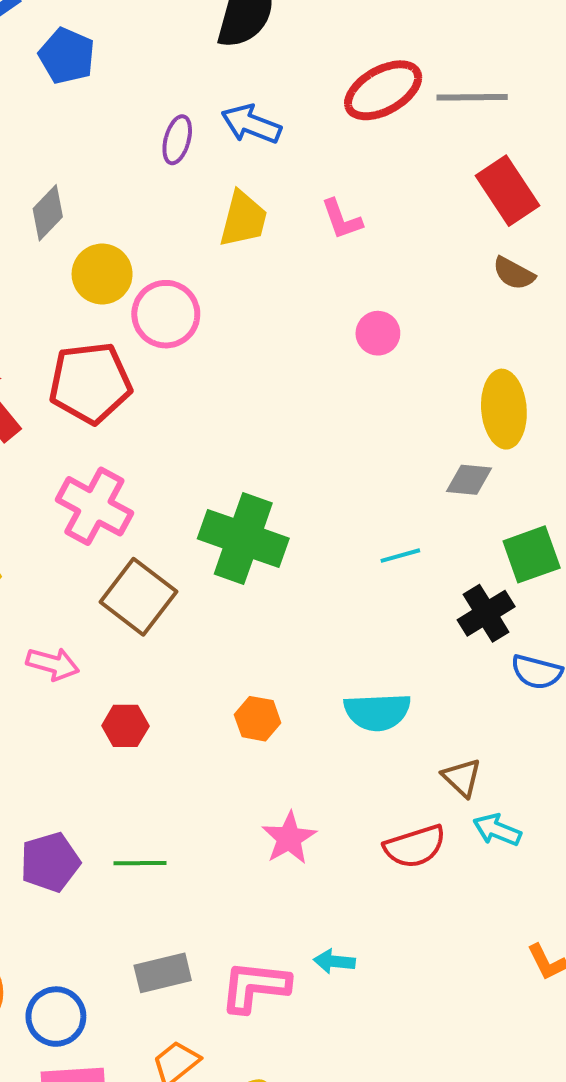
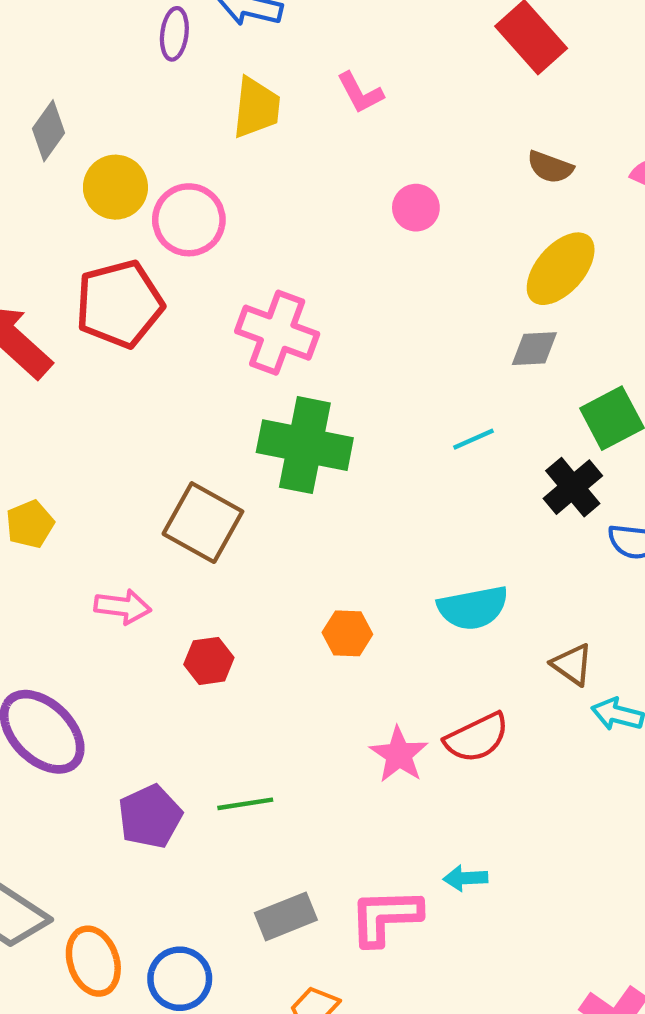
brown semicircle: (514, 273) -> (550, 167), moved
yellow ellipse: (504, 409) -> (561, 269), turned 54
pink cross: (94, 506) -> (277, 333), moved
red semicircle: (415, 846) -> (477, 738), moved

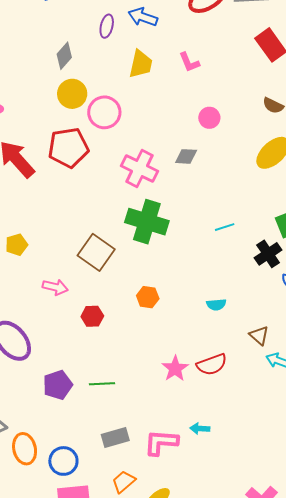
gray diamond: (49, 131) -> (64, 56), moved
gray diamond: (534, 349) -> (186, 156), moved
cyan semicircle: (473, 608) -> (216, 305), size x0.6
orange hexagon: (347, 633) -> (148, 297), moved

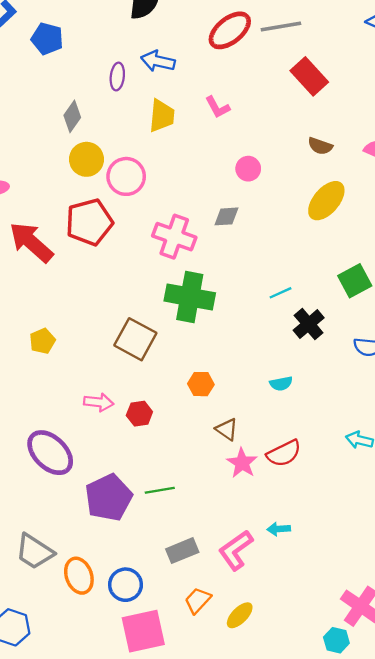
black cross: (268, 254) -> (309, 324), moved
pink arrow: (55, 287) -> (99, 402), moved
brown triangle: (259, 335) -> (227, 429), moved
purple pentagon: (58, 385) -> (109, 498), size x1.4
pink L-shape: (161, 442) -> (236, 550), turned -33

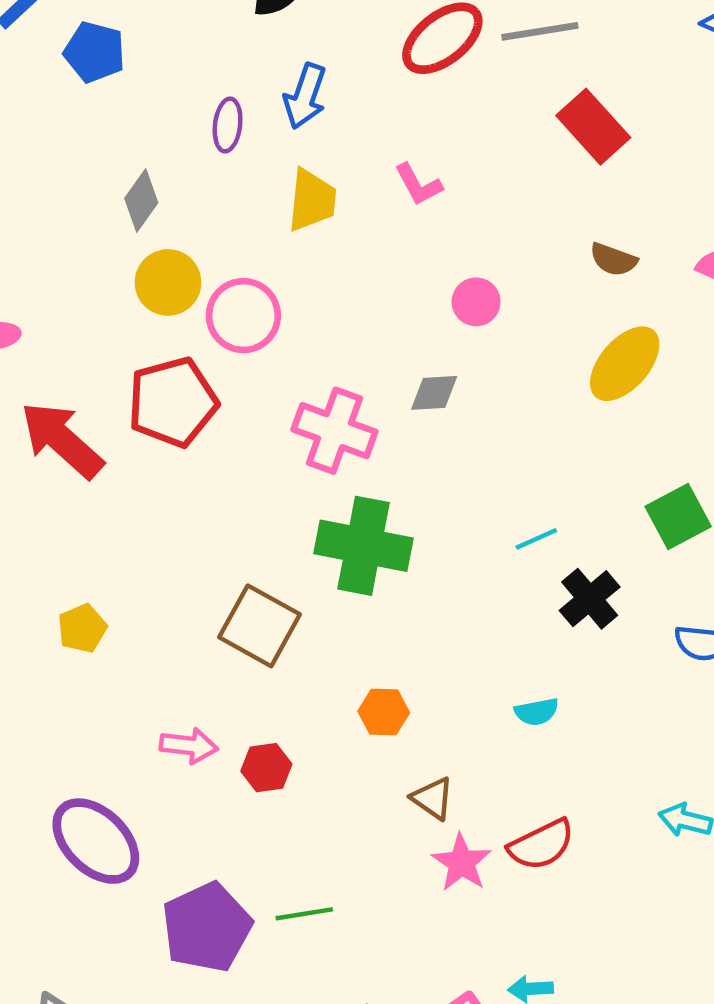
blue arrow: (158, 61) -> (305, 96), turned -84

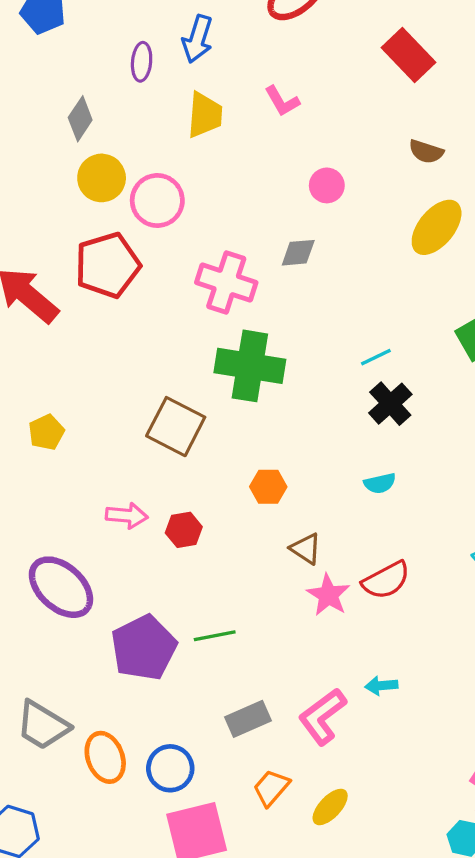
black cross: (590, 599) -> (390, 404), moved

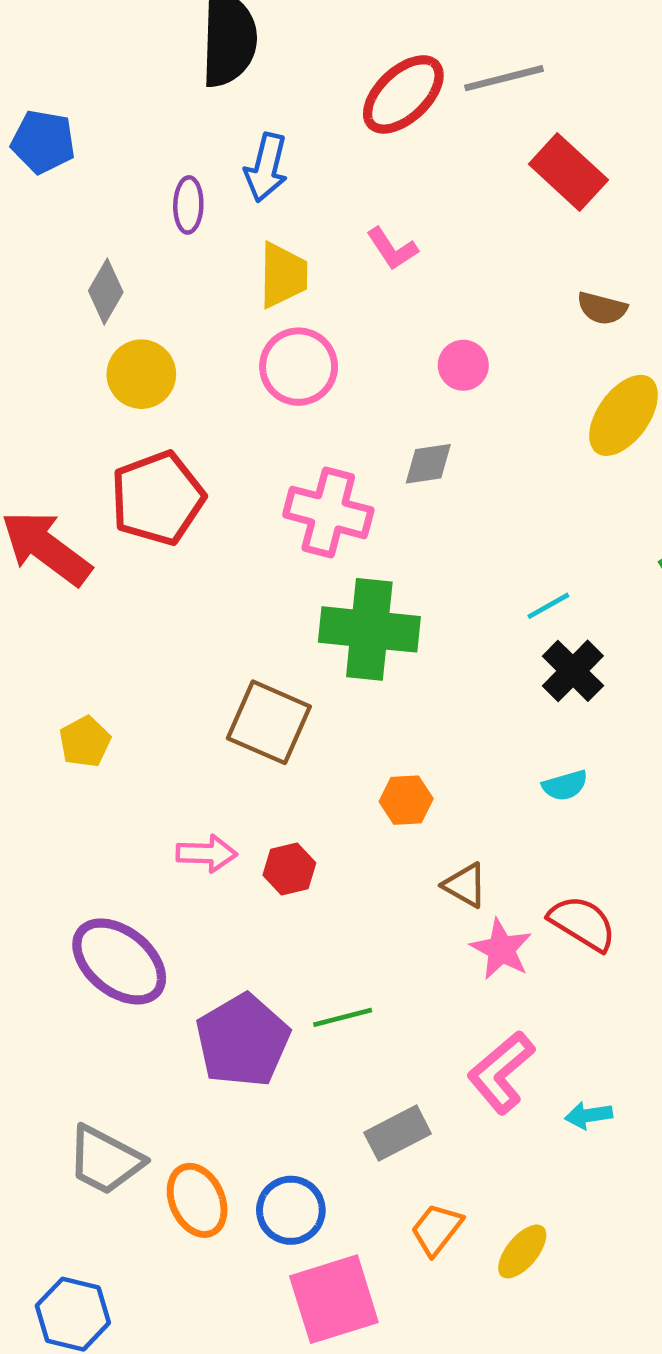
pink circle: (157, 201) -> (299, 367), moved
red semicircle: (386, 580) -> (582, 923), turned -117
cyan arrow: (381, 686) -> (589, 1115), moved
pink L-shape: (322, 717) -> (501, 1072), moved

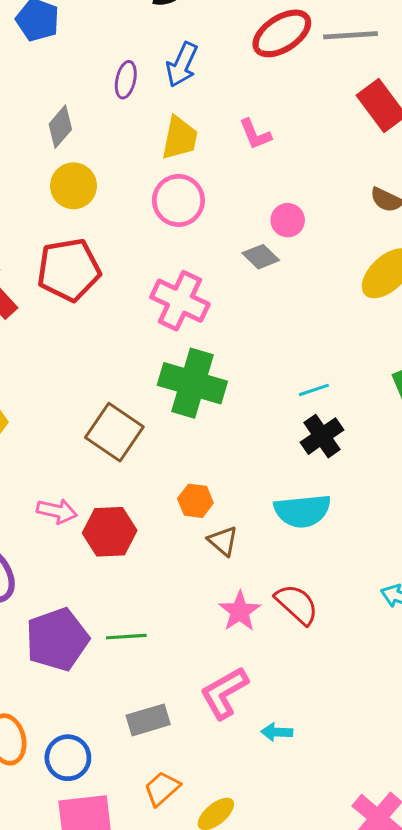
gray diamond: (428, 464) -> (261, 257), moved, turned 42
cyan semicircle: (565, 785) -> (302, 511), size x1.8
red hexagon: (289, 869) -> (110, 532), size x1.5
brown triangle: (465, 885) -> (223, 541), moved

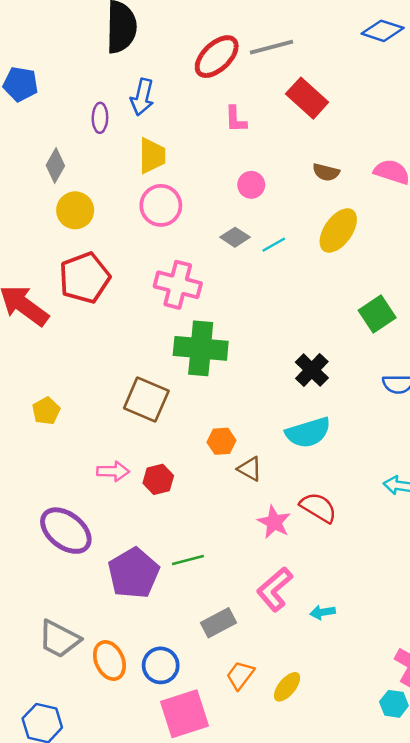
pink L-shape: (255, 134) -> (236, 119), moved, turned 32
pink circle: (288, 220) -> (251, 185), moved
cyan line: (314, 390) -> (274, 245), moved
red hexagon: (110, 532) -> (158, 479), size x0.7

